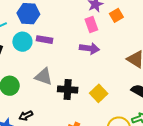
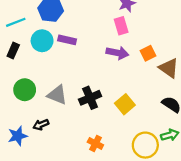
orange square: (116, 15) -> (148, 53), moved
gray triangle: (44, 77) -> (57, 95), moved
black cross: (68, 90) -> (90, 98), turned -30

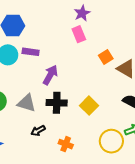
purple arrow: (117, 53) -> (50, 75), moved, turned -66
black cross: (90, 98) -> (57, 103), turned 30
black arrow: (41, 125) -> (38, 131), moved

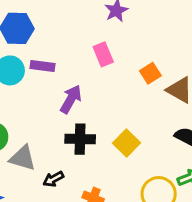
pink rectangle: (79, 34) -> (103, 54), moved
gray triangle: (26, 103) -> (23, 158), moved

